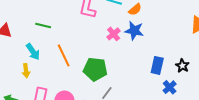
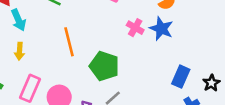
pink cross: (114, 34) -> (135, 28), turned -32
cyan arrow: (33, 52) -> (18, 20), moved

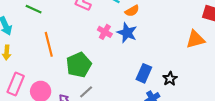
green pentagon: (104, 66) -> (79, 65), turned 30

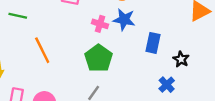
green pentagon: (79, 65) -> (99, 58), moved
blue rectangle: (144, 73) -> (153, 43), moved

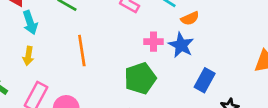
pink cross: (100, 24) -> (153, 42), turned -35

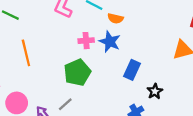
orange semicircle: (190, 18) -> (115, 18), turned 42

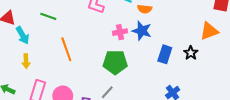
green pentagon: (77, 73) -> (115, 62), turned 30
black star: (155, 91) -> (191, 53), moved

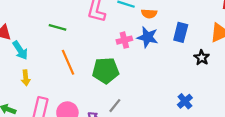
green line: (48, 16) -> (58, 27), moved
blue rectangle: (165, 54) -> (181, 32), moved
green pentagon: (115, 62) -> (105, 71), moved

